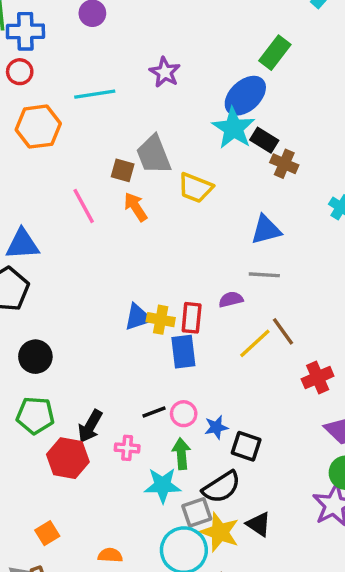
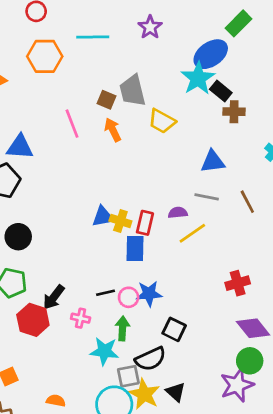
brown cross: (284, 164) -> (234, 112), turned -30
brown line: (283, 331) -> (247, 202), moved
yellow line: (255, 343) -> (192, 233), moved
blue star: (216, 427) -> (149, 294), moved, size x1.4

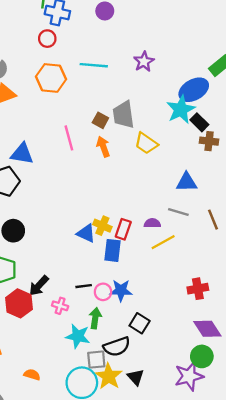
blue triangle: (103, 217) -> (86, 233), moved, turned 30

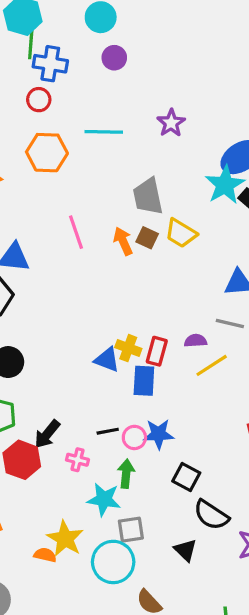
brown square: (100, 120) -> (147, 238), moved
black semicircle: (117, 347) -> (211, 515), moved, turned 56
yellow star: (109, 376) -> (65, 539), moved

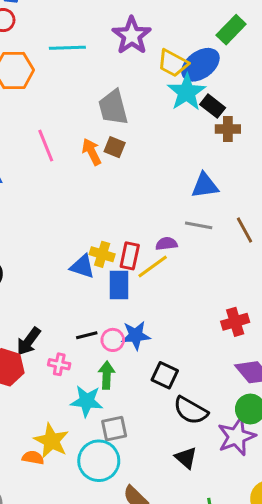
purple star: (171, 123) -> (132, 36), size x1.4
yellow trapezoid: (181, 233) -> (173, 63), moved
yellow line: (212, 365) -> (153, 267), moved
black triangle: (185, 550) -> (186, 458), moved

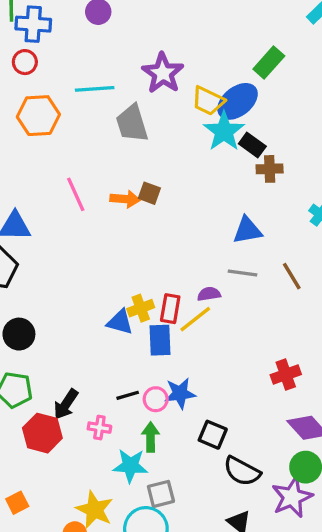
gray trapezoid: (113, 107) -> (132, 123), moved
orange arrow: (92, 152) -> (125, 199), turned 124
yellow cross: (102, 254) -> (141, 308), turned -35

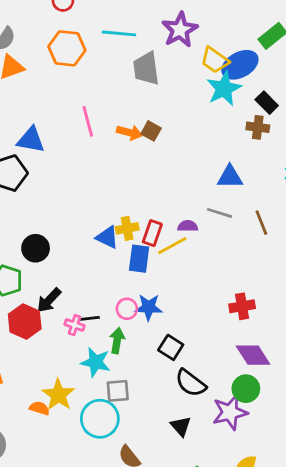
black rectangle: (252, 145) -> (267, 103), moved
black circle: (19, 334) -> (36, 248), moved
black line: (128, 395) -> (90, 318), moved

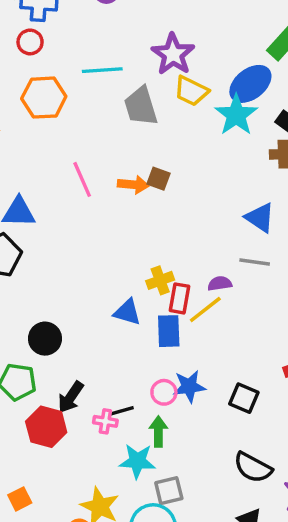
yellow trapezoid: (215, 60) -> (191, 91), moved
blue triangle: (230, 177) -> (260, 218), turned 44
yellow cross: (127, 228) -> (160, 280), moved
black square: (171, 347) -> (244, 398), moved

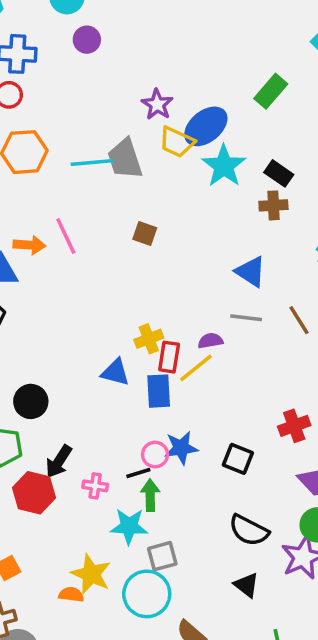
purple star: (173, 54) -> (157, 104), size x0.7
cyan line: (102, 70) -> (92, 162), moved
blue ellipse: (250, 84) -> (206, 126), moved
orange arrow: (133, 185) -> (29, 245), moved
black line: (122, 411) -> (138, 473), moved

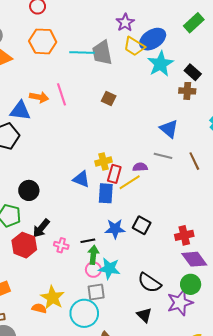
red cross: (294, 426) -> (184, 235), moved
pink circle: (155, 455) -> (93, 270), moved
black square: (238, 459) -> (142, 225), moved
cyan star: (129, 526) -> (109, 268), moved

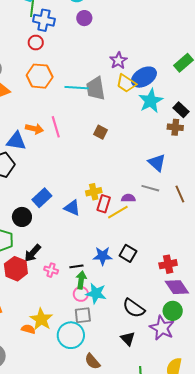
blue rectangle: (106, 193) -> (42, 198), moved, turned 42
purple star: (180, 303) -> (162, 328), turned -30

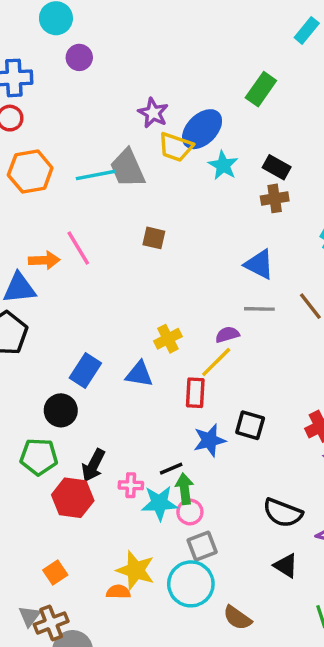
cyan star: (151, 101) -> (223, 165), size x0.7
red rectangle: (104, 204) -> (195, 393), moved
cyan star: (96, 293) -> (159, 503), moved

